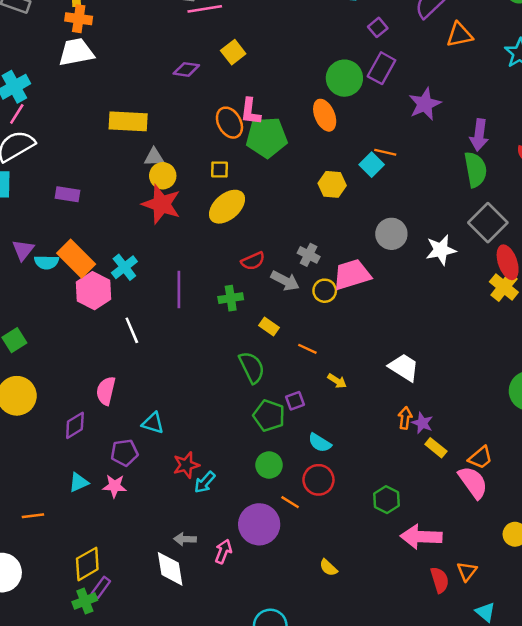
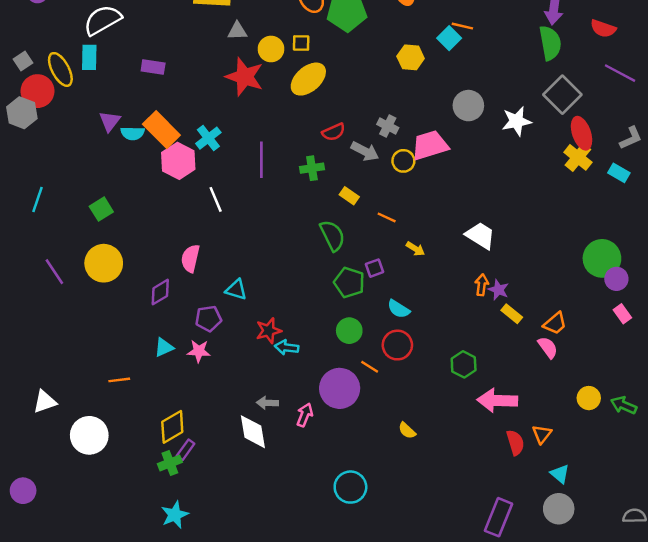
yellow circle: (163, 176) -> (271, 49), moved
cyan arrow: (205, 482) -> (287, 347), turned 55
pink semicircle: (473, 482) -> (548, 347), size x0.7

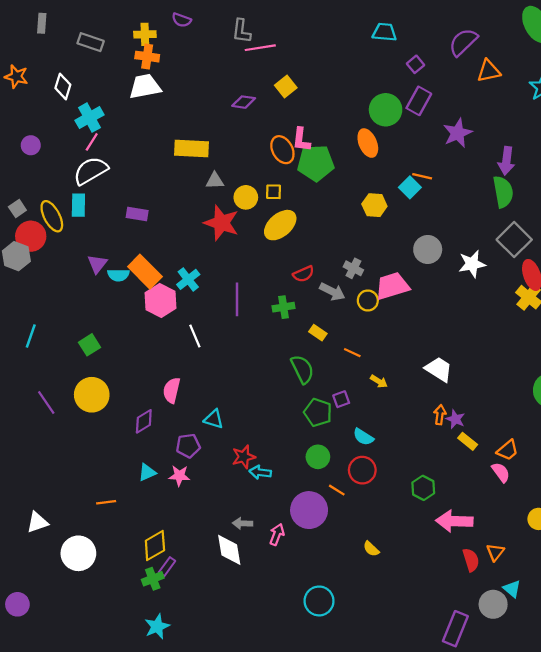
gray circle: (559, 509) -> (493, 604), moved

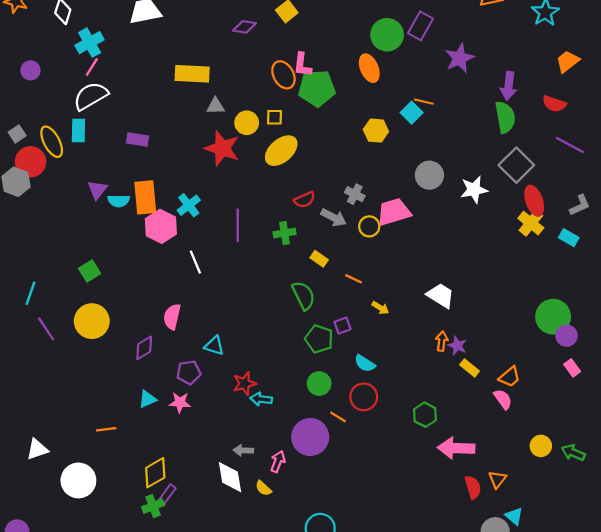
orange rectangle: (145, 272) -> (145, 197), turned 40
cyan line: (31, 336) -> (30, 293), moved
yellow semicircle: (371, 549) -> (263, 488), moved

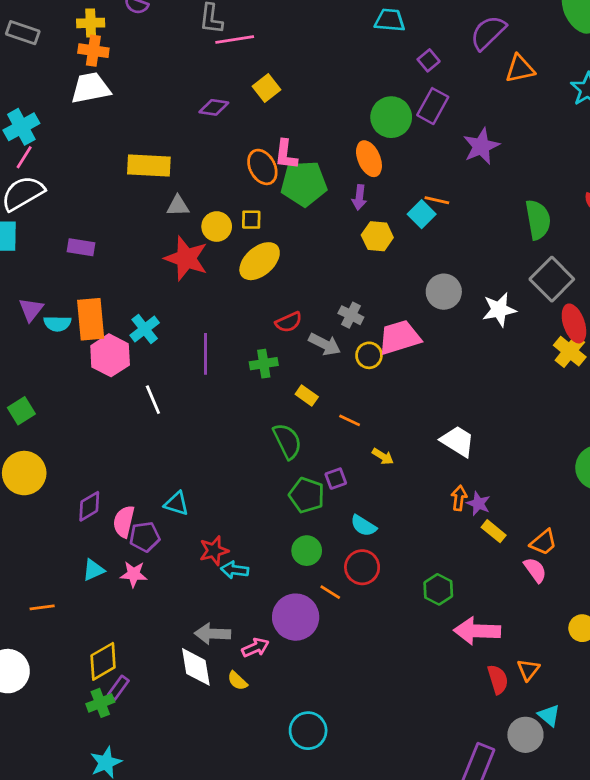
purple arrow: (509, 86) -> (359, 197), moved, size x0.7
pink semicircle: (172, 317) -> (124, 522), moved
gray arrow: (243, 450) -> (213, 634), size x1.4
pink arrow: (278, 462) -> (255, 648), turned 45

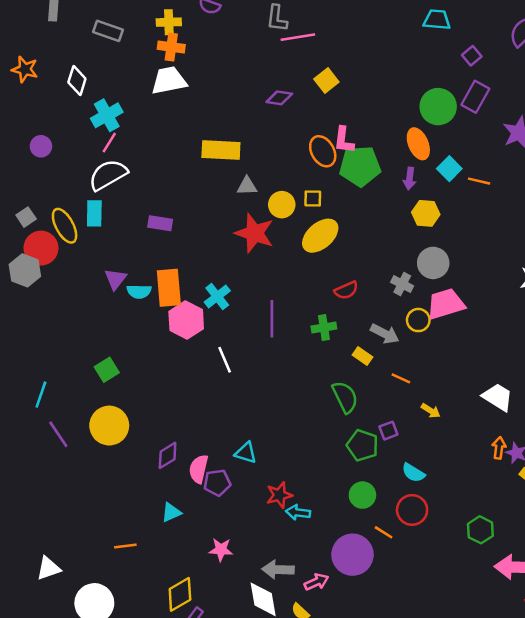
cyan square: (422, 214) -> (449, 169), moved
gray circle: (444, 292) -> (433, 263), moved
gray arrow: (325, 344) -> (385, 334), moved
pink star: (134, 574) -> (221, 550), moved

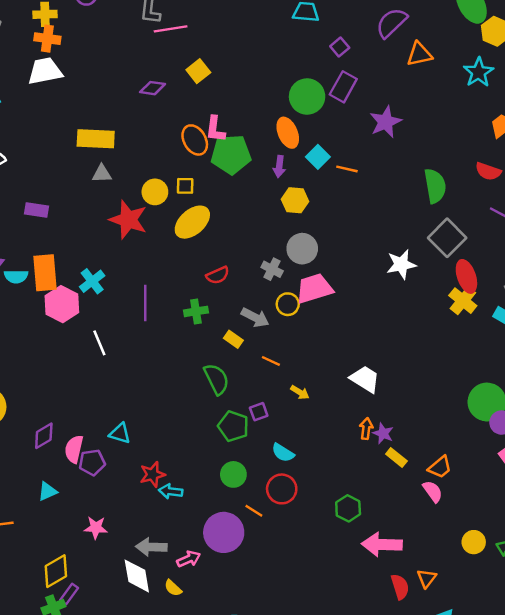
gray triangle: (247, 186) -> (102, 174), moved

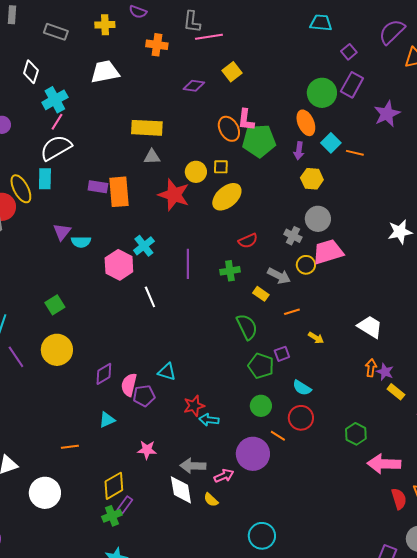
orange cross: (47, 39) -> (157, 45), moved
orange rectangle: (45, 273) -> (119, 192), moved
orange line: (271, 361) -> (292, 312), turned -42

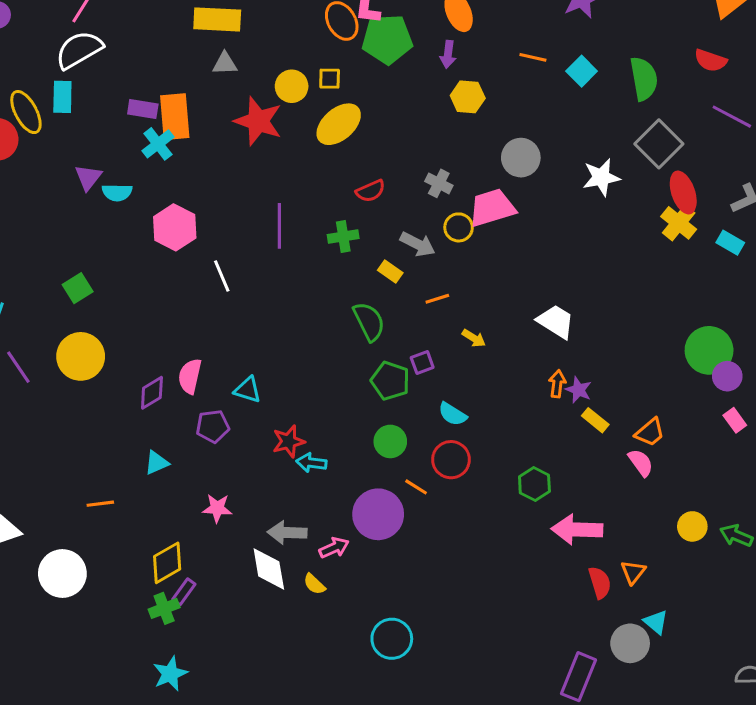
cyan square: (331, 143) -> (582, 71), moved
gray circle: (318, 219) -> (521, 158), moved
cyan cross: (144, 246) -> (158, 144), moved
pink semicircle: (129, 385) -> (190, 376), moved

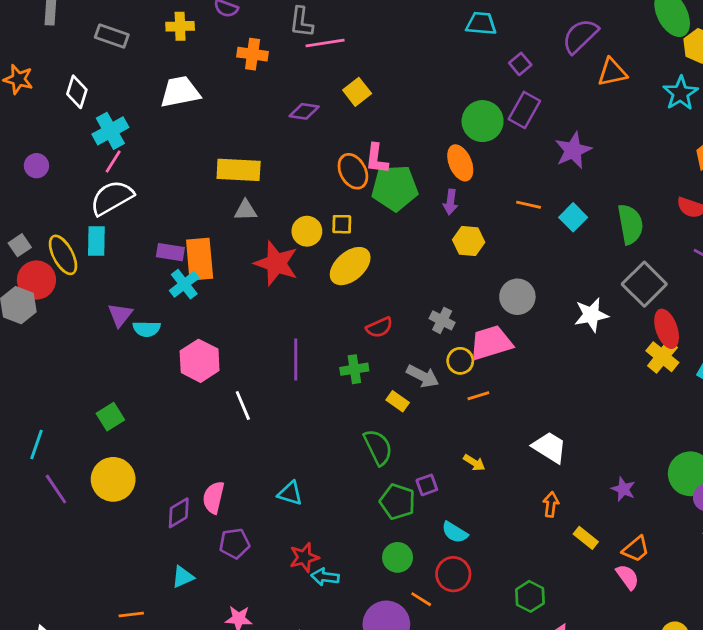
orange line: (437, 299) -> (478, 396), moved
cyan triangle: (248, 390) -> (290, 493), moved
purple star: (578, 390) -> (623, 489), moved

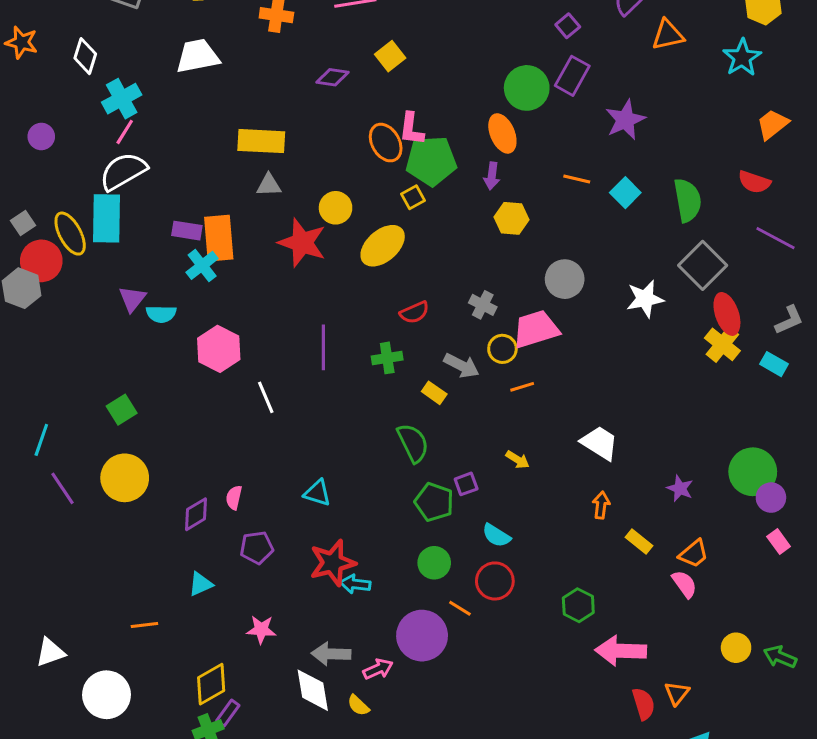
yellow square: (342, 224) -> (413, 197), moved, turned -30
cyan rectangle: (96, 241) -> (106, 218), size x1.5
pink semicircle: (214, 497) -> (234, 498), size x0.7
red star: (304, 557) -> (333, 563), size x1.4

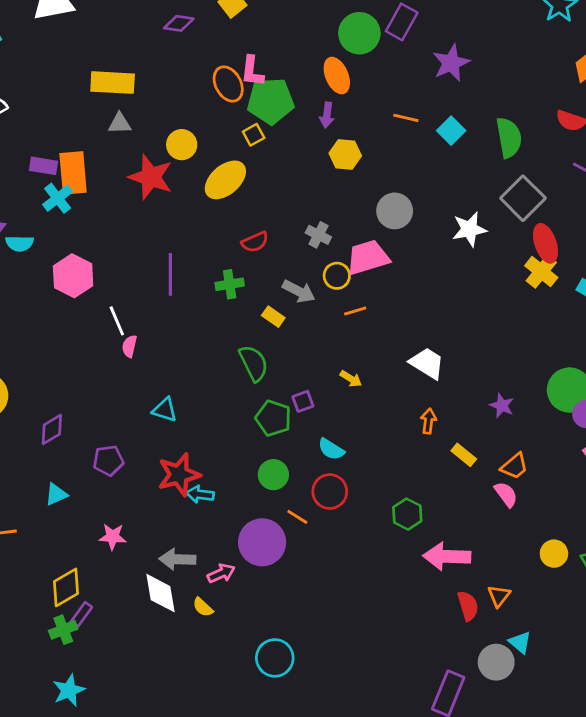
pink semicircle: (234, 498) -> (130, 346), moved

